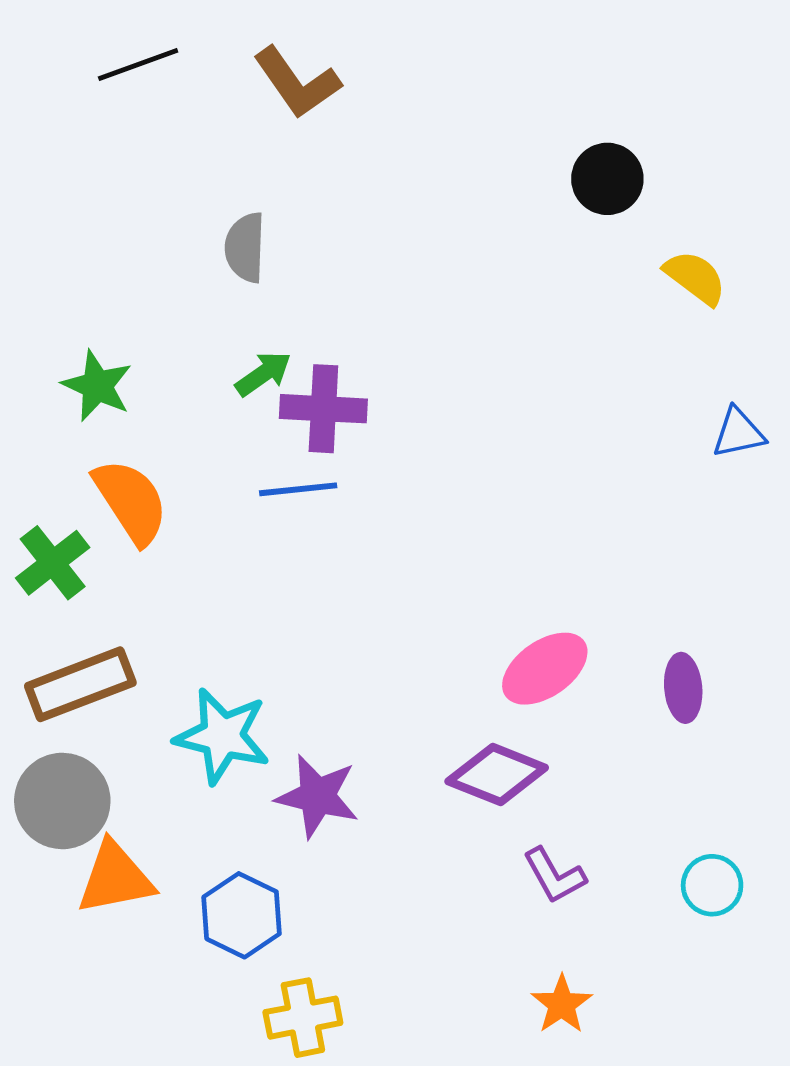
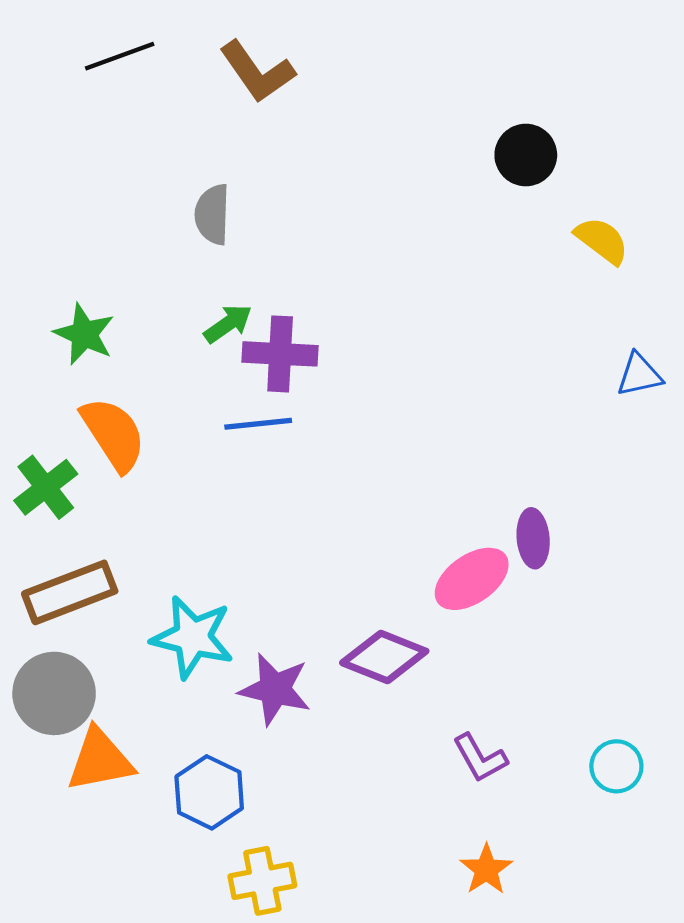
purple ellipse: (683, 688) -> (533, 538), moved
purple diamond: (497, 775) -> (384, 657), moved

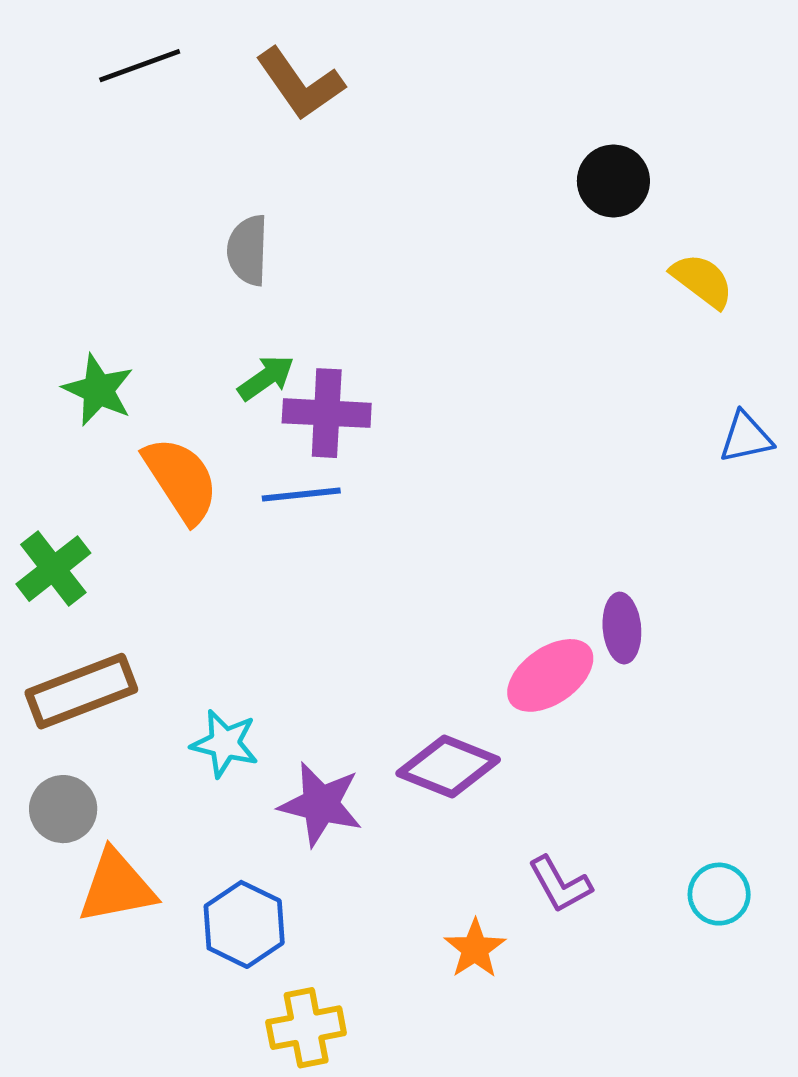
orange semicircle: (113, 434) -> (181, 480), moved
cyan star: (193, 637) -> (225, 743), size x0.7
gray circle: (54, 693) -> (63, 809), size x0.7
orange star: (486, 869) -> (475, 949), moved

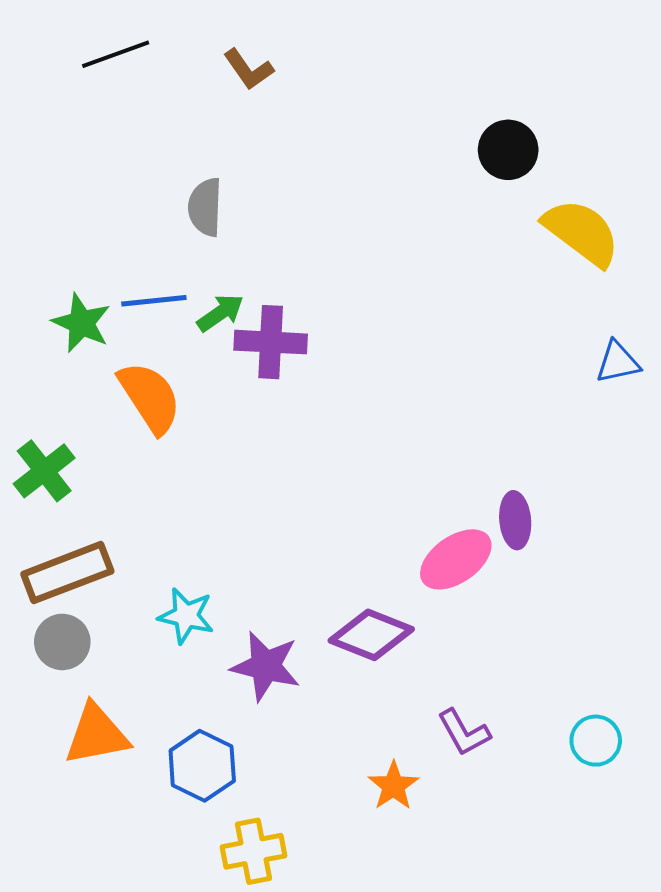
brown L-shape: (300, 84) -> (248, 69), size x0.7
yellow semicircle: (702, 281) -> (582, 232), size x1.5
blue line: (301, 494) -> (154, 301), moved
gray circle: (63, 809) -> (62, 642), moved

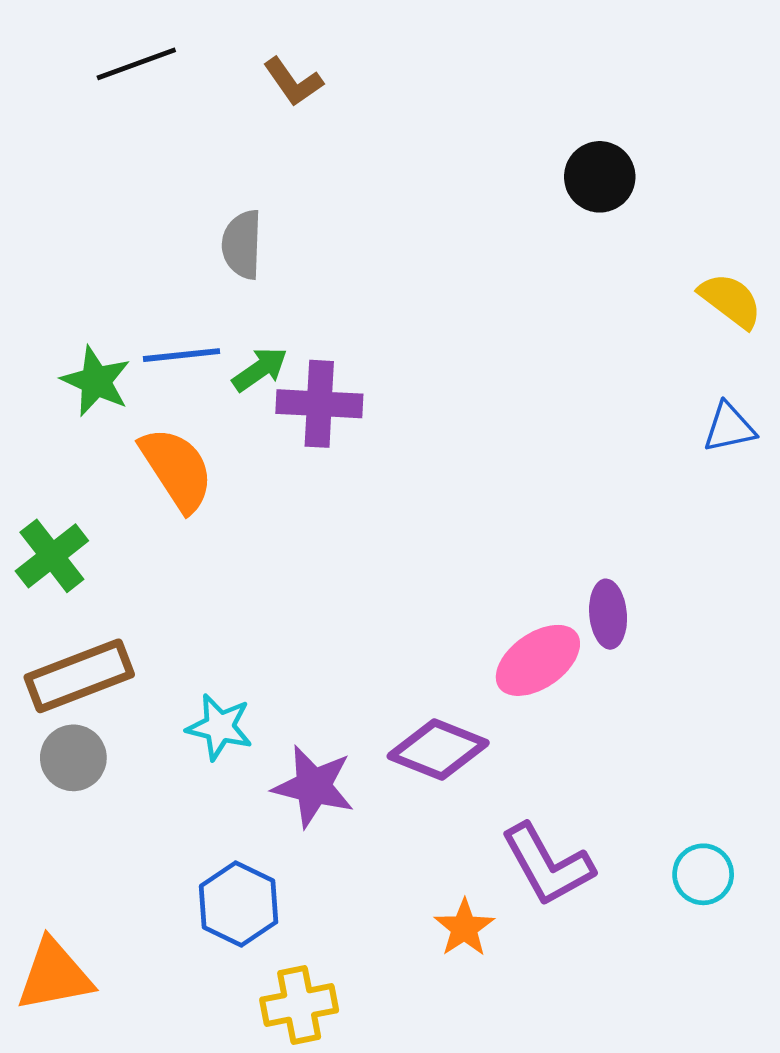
yellow semicircle: (582, 232) -> (730, 300), moved, size x0.7
purple L-shape: (464, 733) -> (547, 865), size x1.5
orange triangle: (97, 735) -> (54, 975), moved

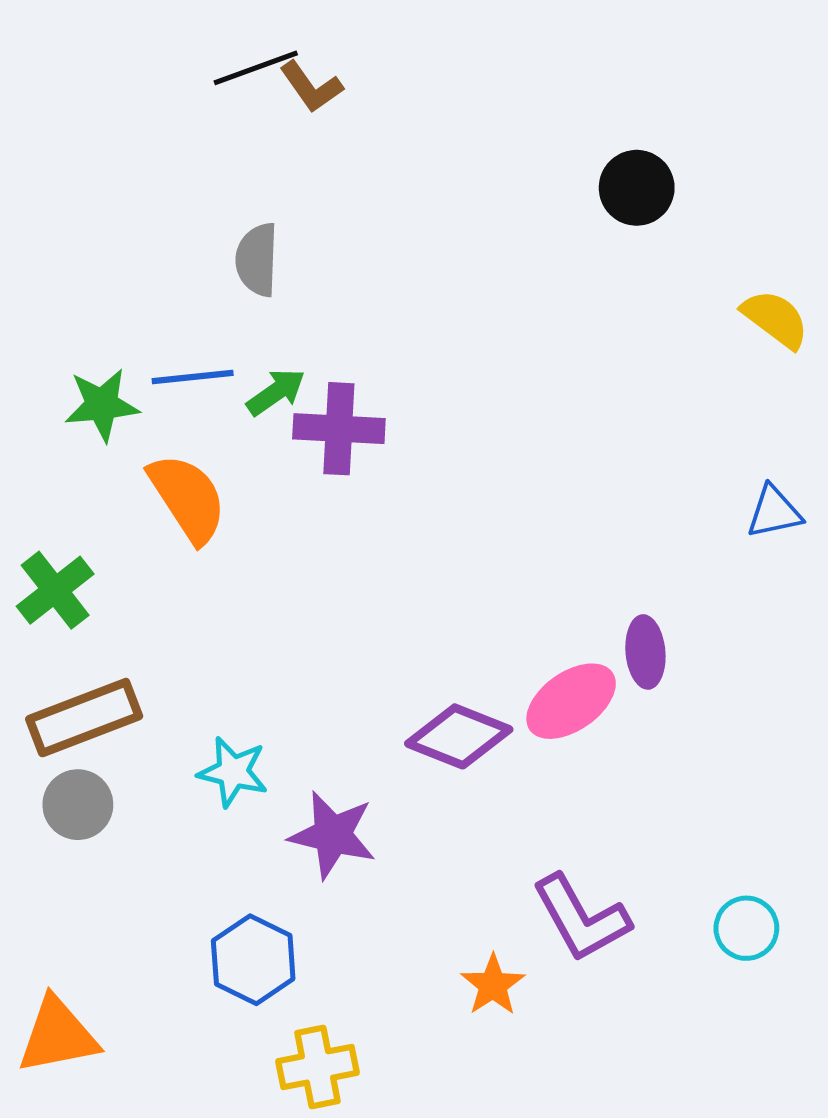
black line: (136, 64) -> (256, 68), moved
green star: (96, 381) -> (102, 405), turned -30
blue triangle: (729, 428) -> (774, 512), moved
purple diamond: (438, 750) -> (459, 736), moved

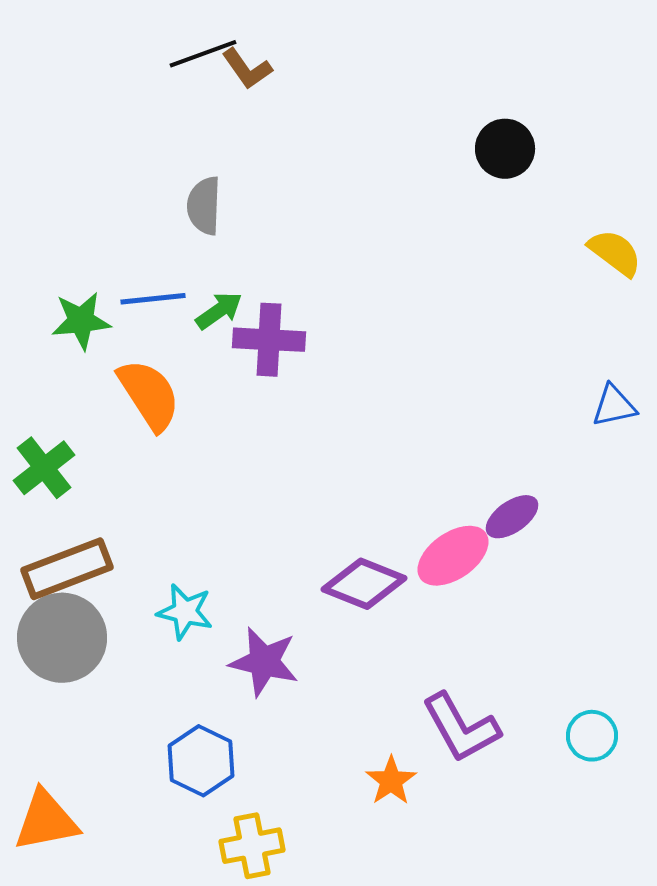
purple ellipse: (645, 652) -> (512, 517), turned 60
gray circle: (78, 805) -> (62, 638), size x1.6

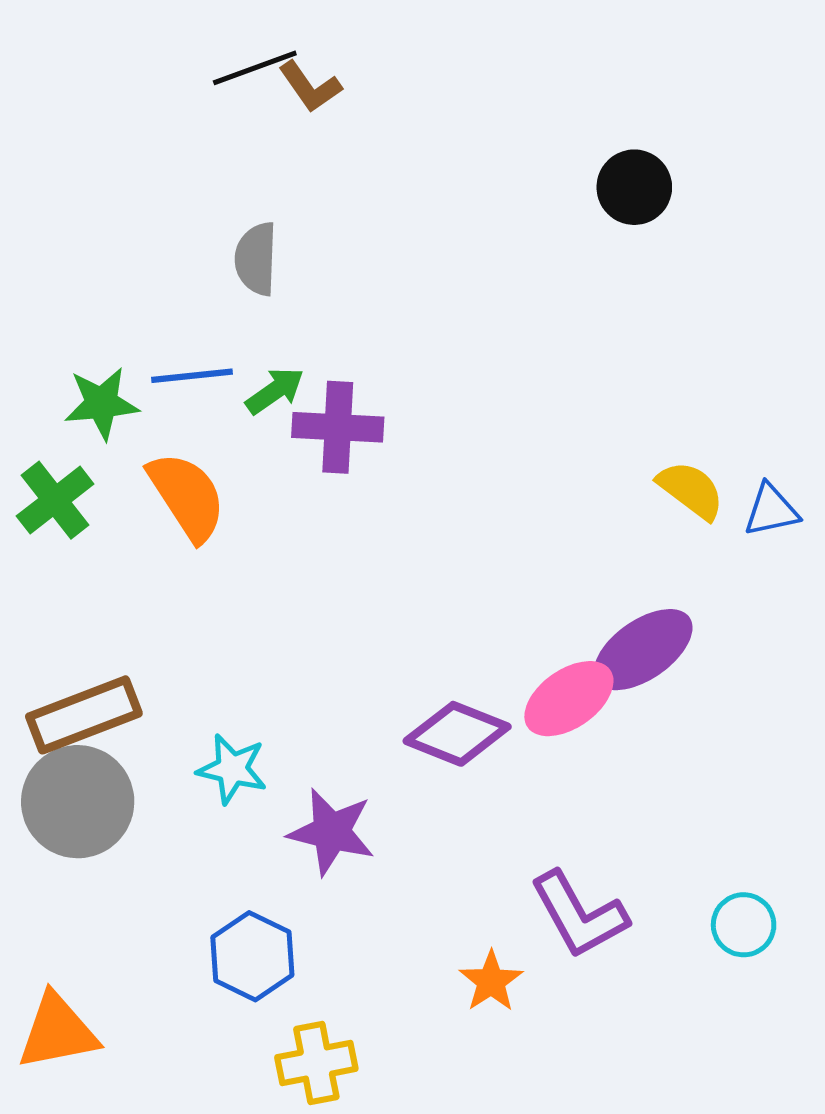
yellow semicircle: (615, 253) -> (691, 490), moved
green cross: (44, 468) -> (55, 500), moved
purple ellipse: (512, 517) -> (643, 650), size x1.5

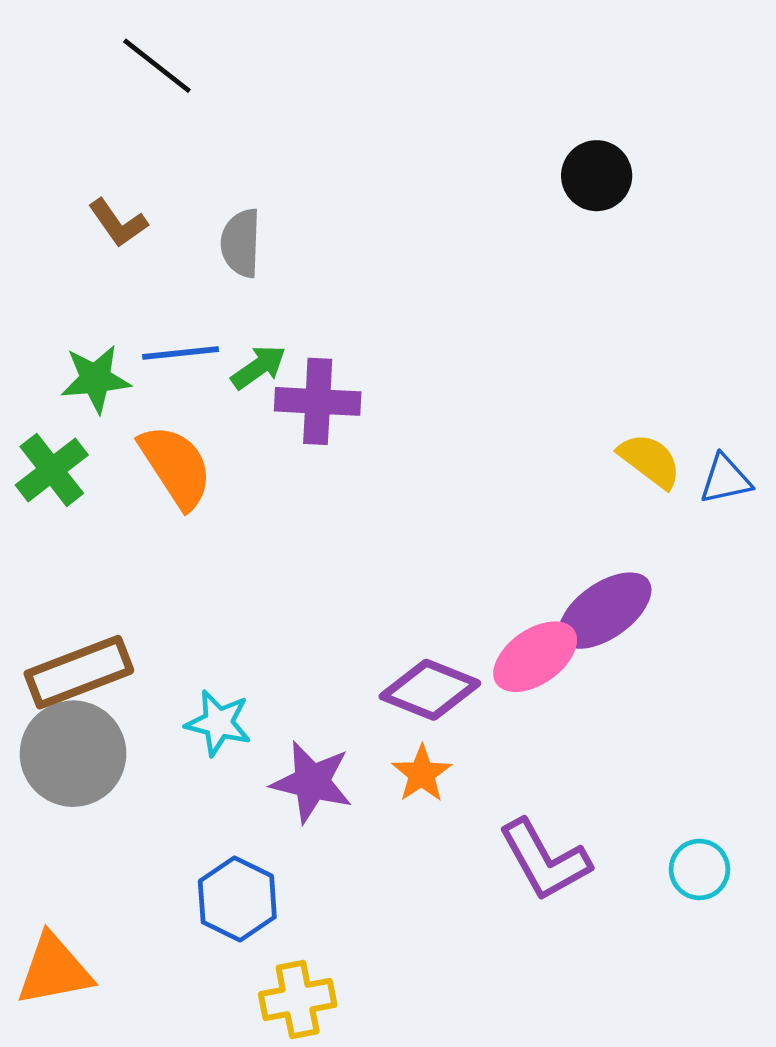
black line: (255, 68) -> (157, 66), moved, turned 58
brown L-shape: (310, 87) -> (118, 223), moved
orange star: (491, 981) -> (422, 774), moved

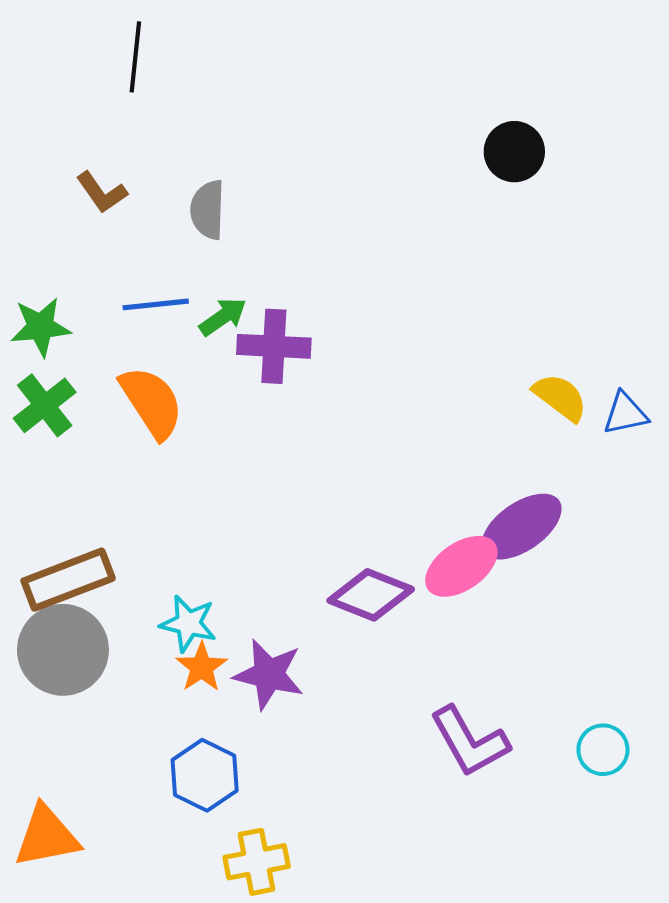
black line: (157, 66) -> (135, 57), turned 58
green star: (95, 379) -> (41, 327), moved
orange star: (422, 774) -> (202, 667), moved

